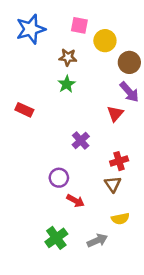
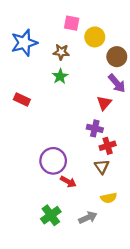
blue star: (31, 29) -> (24, 43), moved
purple cross: (81, 141) -> (95, 128), moved, turned -35
purple circle: (59, 178) -> (53, 161), size x1.5

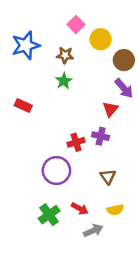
pink square: (72, 23) -> (76, 25), turned 35
red cross: (108, 146) -> (76, 142), moved
red arrow: (68, 182) -> (80, 209), moved
green cross: (51, 215) -> (49, 215), moved

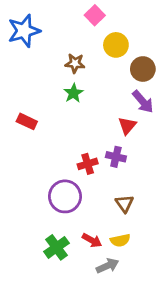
pink square: (76, 25) -> (95, 15), moved
blue star: (26, 45) -> (24, 31), moved
yellow semicircle: (115, 210) -> (120, 240), moved

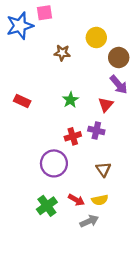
pink square: (95, 15) -> (45, 13), moved, turned 35
green star: (73, 93) -> (70, 100), moved

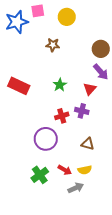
yellow circle: (96, 37) -> (67, 17), moved
red rectangle: (22, 101) -> (19, 86), size x1.5
brown triangle: (103, 169) -> (88, 144), turned -40

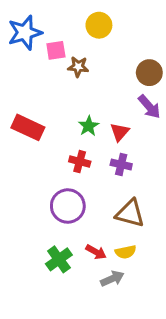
pink square: (38, 11) -> (56, 50), moved
red triangle: (90, 89) -> (120, 132), moved
red cross: (62, 116) -> (80, 162), moved, turned 32
brown triangle: (88, 144) -> (130, 213), size x1.5

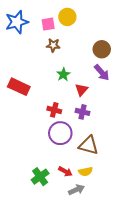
pink square: (56, 50) -> (48, 24), moved
green star: (89, 126) -> (63, 75), moved
purple circle: (68, 206) -> (60, 133), moved

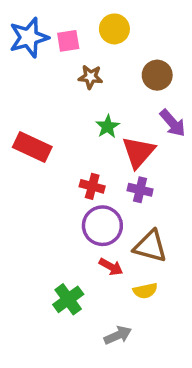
pink square: (48, 24) -> (68, 41), moved
brown circle: (102, 49) -> (157, 75), moved
red triangle: (82, 90) -> (138, 152), size x1.5
red arrow: (65, 172) -> (111, 267), moved
gray arrow: (76, 190) -> (118, 335), moved

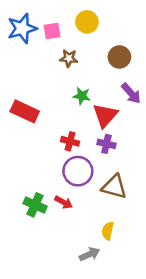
green star: (108, 126) -> (82, 96), turned -30
red arrow: (111, 267) -> (64, 202), moved
yellow semicircle: (145, 291) -> (108, 231), moved, turned 114
green cross: (68, 299) -> (35, 205), moved, turned -30

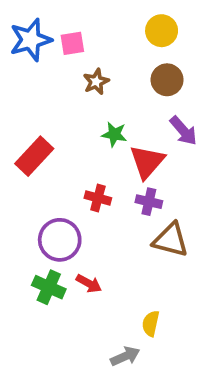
yellow circle: (87, 22) -> (162, 31), moved
brown star: (69, 58) -> (96, 82), turned -30
red rectangle: (25, 111) -> (34, 156), turned -72
purple circle: (78, 171) -> (60, 240), moved
brown triangle: (114, 187) -> (171, 240), moved

